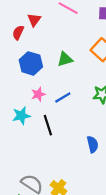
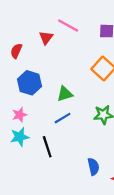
red triangle: (34, 20) -> (46, 38), moved
green triangle: (65, 59) -> (65, 94), moved
pink star: (38, 94) -> (20, 115), moved

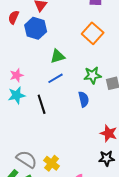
blue hexagon: (30, 83) -> (36, 28), moved
blue semicircle: (93, 167) -> (84, 99), moved

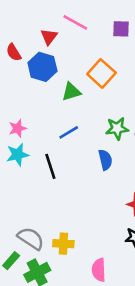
red semicircle: (14, 17) -> (14, 52), turned -56
orange square: (93, 33) -> (101, 73), moved
green triangle: (58, 56) -> (71, 92), moved
yellow cross: (52, 163) -> (63, 244), turned -35

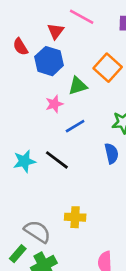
pink star: (18, 128) -> (54, 104), moved
cyan star: (18, 155) -> (24, 161), moved
black line: (50, 166) -> (57, 160), turned -35
yellow cross: (63, 244) -> (75, 217), moved

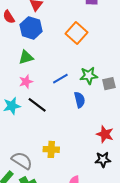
green triangle: (78, 86) -> (26, 57), moved
pink star: (54, 104) -> (26, 82), moved
blue line: (75, 126) -> (60, 79), moved

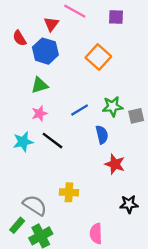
red star: (105, 134) -> (115, 164), moved

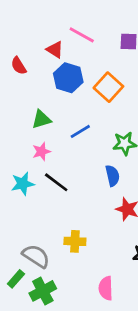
red triangle: (51, 24) -> (55, 50), turned -35
blue hexagon: (45, 51) -> (68, 78), moved
blue line: (80, 110) -> (80, 131), moved

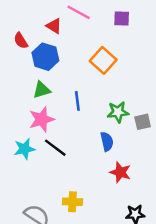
blue hexagon: (68, 78) -> (45, 57), moved
blue line: (80, 131) -> (77, 101), turned -66
pink star: (41, 152) -> (42, 119), size x1.5

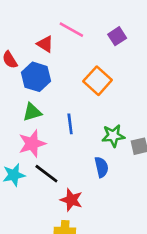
purple square: (122, 19) -> (117, 36), turned -35
red star: (120, 172) -> (71, 200), moved

